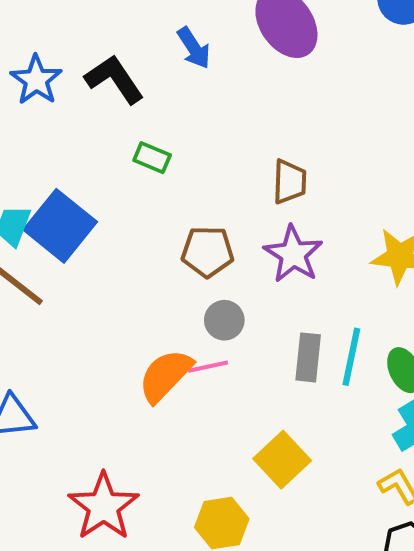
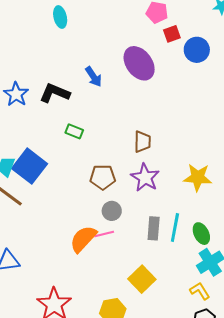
black L-shape: (114, 79) -> (55, 93), turned -32

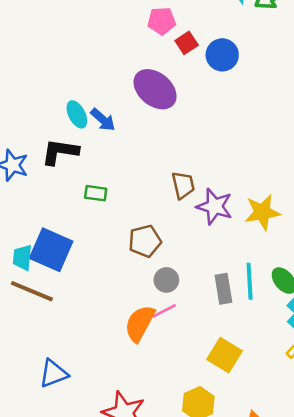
cyan ellipse: (60, 17) -> (77, 114), moved
purple star: (145, 177) -> (215, 206), moved

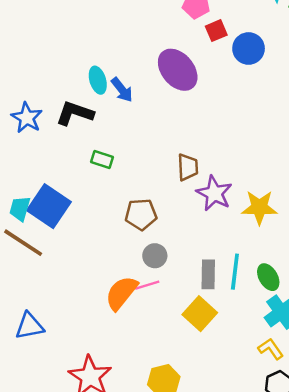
yellow square: (224, 355) -> (200, 314), moved

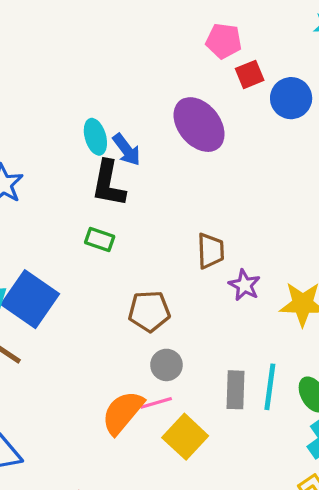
black L-shape: (75, 113) -> (109, 184), moved, turned -99
purple star: (214, 193) -> (244, 285), size x0.7
yellow square: (200, 314) -> (185, 437), moved

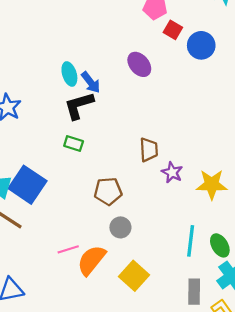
red square: (250, 74) -> (173, 30), turned -36
purple ellipse: (199, 125) -> (139, 64), size x0.7
black L-shape: (109, 184) -> (79, 106), turned 64
gray rectangle: (235, 390) -> (194, 292), moved
pink line: (156, 403) -> (68, 249), moved

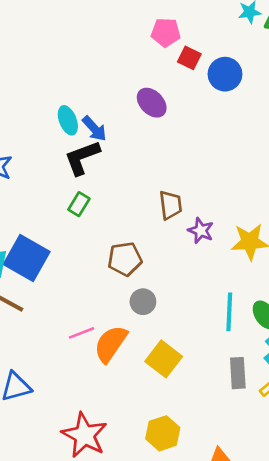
green rectangle: (74, 143) -> (79, 204), turned -72

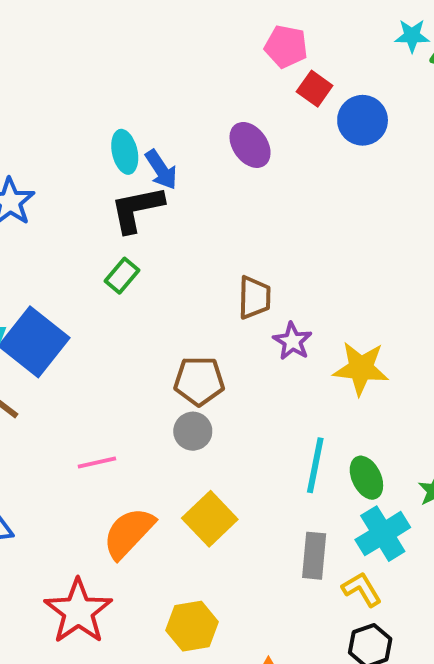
brown pentagon: (125, 259) -> (199, 381), moved
orange semicircle: (111, 344) -> (129, 533), moved

